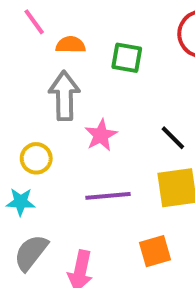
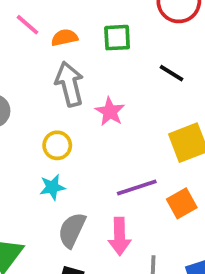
black line: (173, 138) -> (171, 73), moved
purple line: (108, 196) -> (137, 188), moved

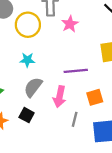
yellow circle: (57, 145) -> (28, 25), moved, size x1.5
orange square: (182, 203) -> (95, 97), moved

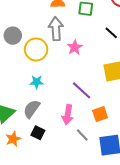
purple line: (76, 71) -> (82, 90), turned 50
gray semicircle: (33, 87) -> (32, 109), moved
gray line: (75, 119) -> (82, 135), turned -56

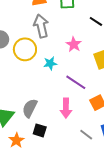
pink star: (75, 47) -> (74, 44), moved
cyan star: (37, 82) -> (50, 63), moved
gray line: (82, 135) -> (86, 135), moved

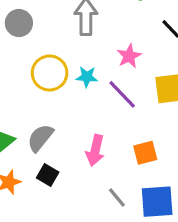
yellow circle: (25, 49) -> (50, 73), moved
purple line: (76, 82) -> (122, 94), moved

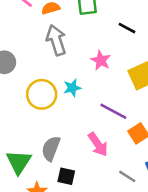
purple line: (122, 94) -> (113, 111), moved
pink arrow: (95, 150) -> (98, 144), turned -30

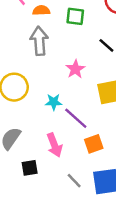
cyan star: (72, 88) -> (54, 102), moved
black square: (66, 176) -> (30, 168), moved, turned -35

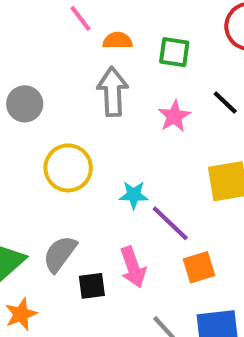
pink star: (75, 69) -> (174, 116), moved
black square: (30, 168) -> (92, 286), moved

